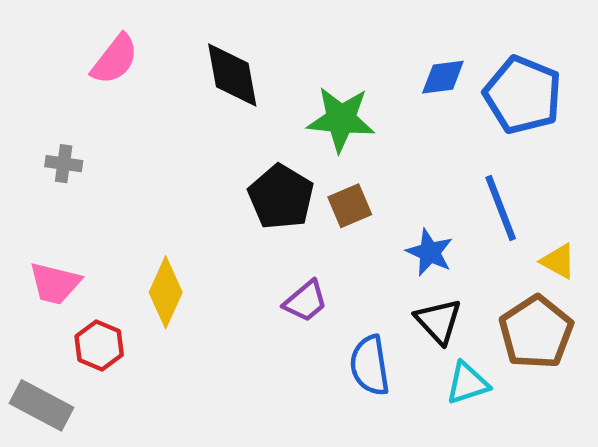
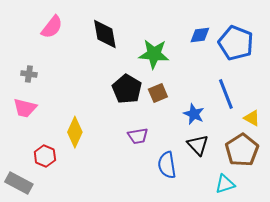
pink trapezoid: (55, 283) -> (25, 108), moved
purple trapezoid: (305, 301) -> (138, 136), turned 30
cyan triangle: (467, 383) -> (225, 184), moved

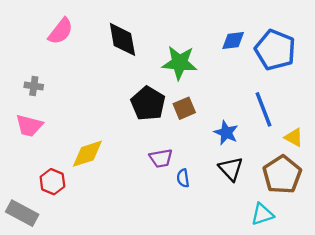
yellow diamond: (75, 132) -> (87, 154), turned 48
blue semicircle: (167, 165) -> (183, 178), moved, size x0.6

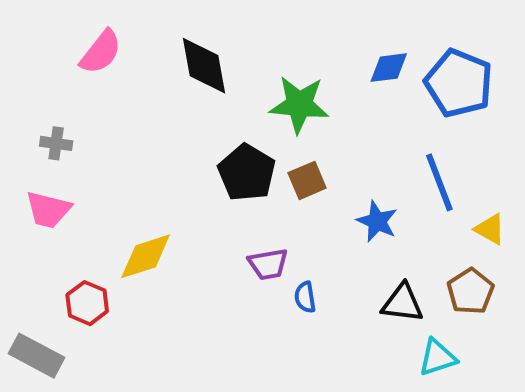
black triangle: (231, 169) -> (402, 303), moved, turned -40
brown pentagon: (282, 175) -> (471, 291), size x0.7

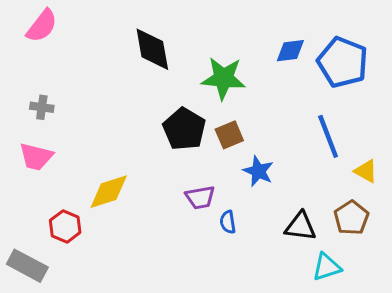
pink semicircle: (101, 52) -> (42, 26), moved
blue star: (377, 221) -> (258, 171), moved

